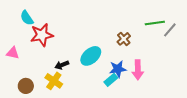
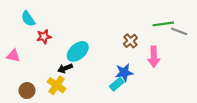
gray line: (170, 30) -> (179, 31), turned 70
red star: (42, 35) -> (44, 37), size x0.6
cyan ellipse: (91, 56) -> (78, 51), moved
pink arrow: (138, 70) -> (154, 57), moved

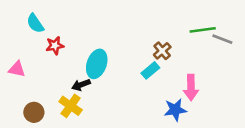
cyan ellipse: (78, 51) -> (97, 64), turned -30
pink arrow: (154, 57) -> (191, 87), moved
blue star: (124, 73) -> (175, 110), moved
cyan rectangle: (117, 84) -> (150, 70), moved

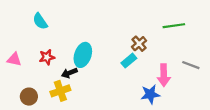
cyan semicircle: (35, 23) -> (40, 21), moved
gray line: (222, 39) -> (191, 65), moved
red star: (55, 46) -> (47, 57), moved
yellow cross: (71, 106) -> (60, 91), turned 36

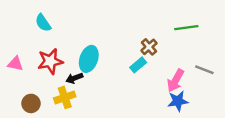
red star: (47, 57) -> (50, 61), size x1.5
pink arrow: (164, 75) -> (175, 81), turned 30
blue star: (150, 94) -> (178, 101), moved

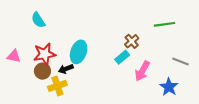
pink arrow: (175, 81) -> (142, 71), moved
blue star: (178, 101) -> (169, 87), moved, turned -30
brown circle: (31, 103) -> (42, 71), moved

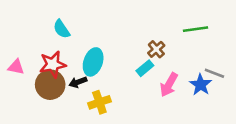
cyan semicircle: (38, 20) -> (62, 29), moved
brown circle: (42, 71) -> (50, 85), size x1.5
yellow cross: (57, 86) -> (99, 102), moved
blue star: (169, 87) -> (200, 85), moved

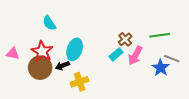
green line: (195, 29) -> (160, 35), moved
red star: (53, 64) -> (42, 51), turned -30
pink arrow: (169, 85) -> (135, 56), moved

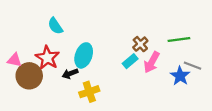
brown circle: (40, 68) -> (29, 76), moved

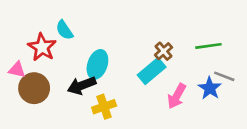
red star: (47, 58) -> (42, 47), moved
cyan rectangle: (130, 61) -> (152, 71), size x1.5
pink arrow: (152, 62) -> (177, 96), moved
black arrow: (70, 74) -> (82, 86), size x1.5

